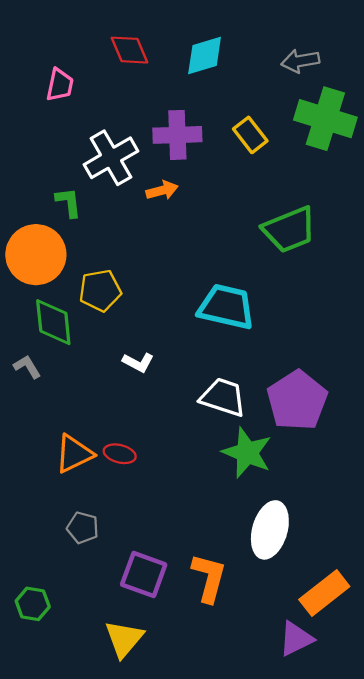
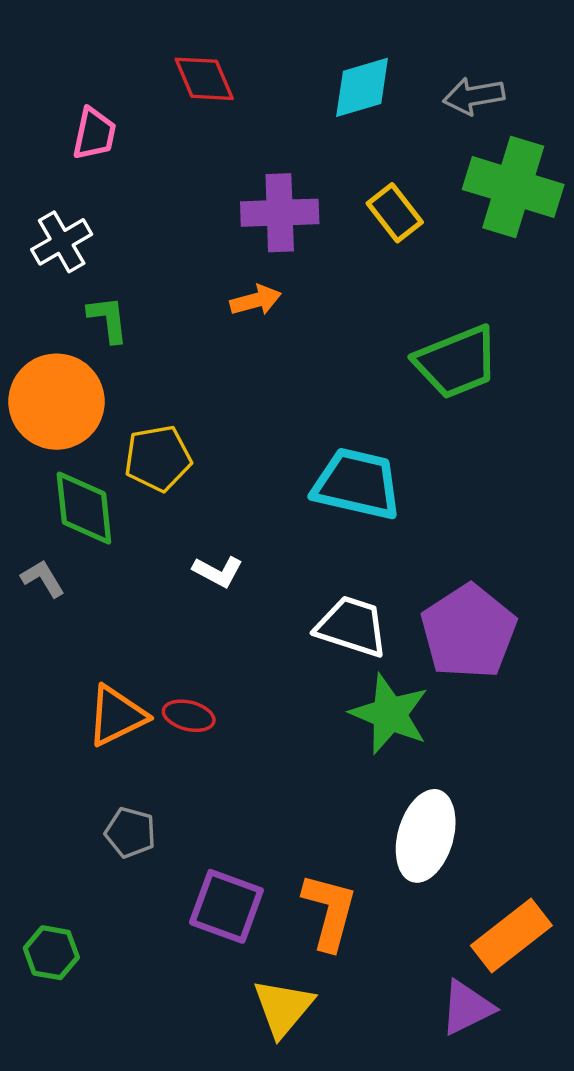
cyan diamond: (205, 55) -> (362, 87), moved
white cross: (111, 158) -> (62, 242), moved, size x0.7
yellow triangle: (124, 639) -> (283, 1008), moved

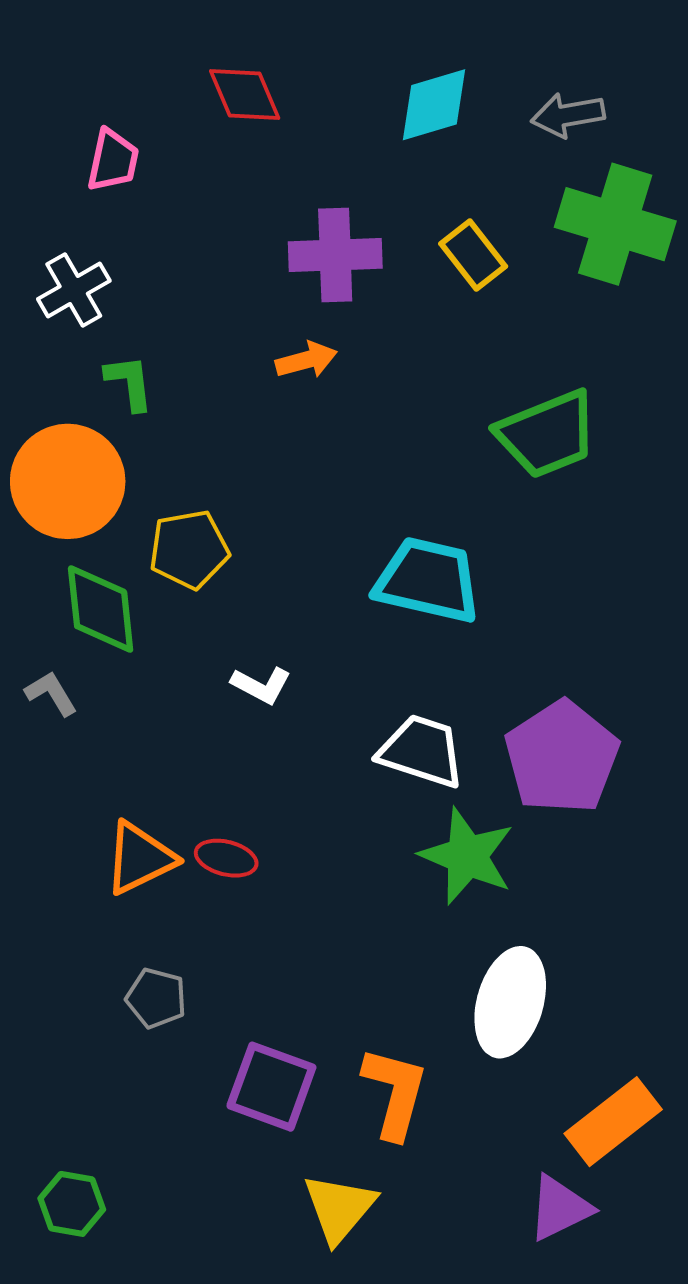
green hexagon: (51, 953) -> (72, 1204), moved

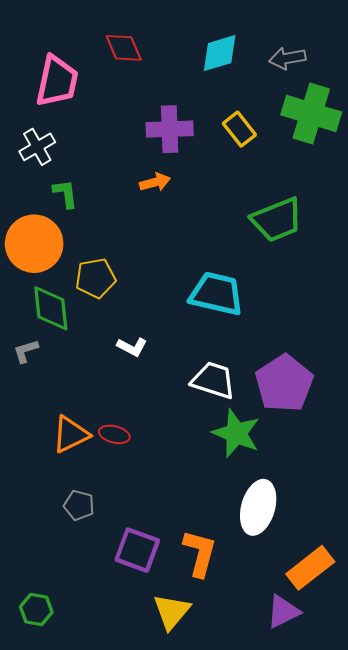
pink trapezoid: (113, 160) -> (57, 81), size x1.6
gray L-shape: (51, 693) -> (26, 351), turned -76

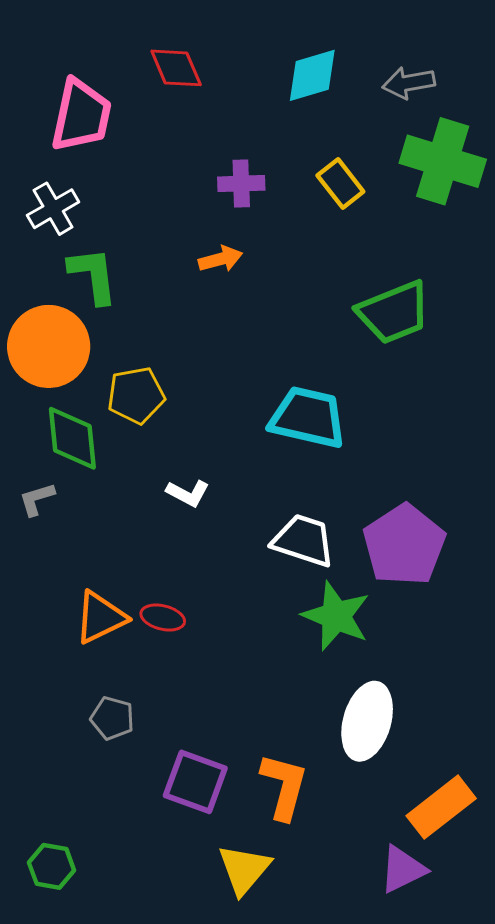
purple cross: (170, 129) -> (241, 184), size x0.7
green L-shape: (65, 194) -> (93, 275), size x1.4

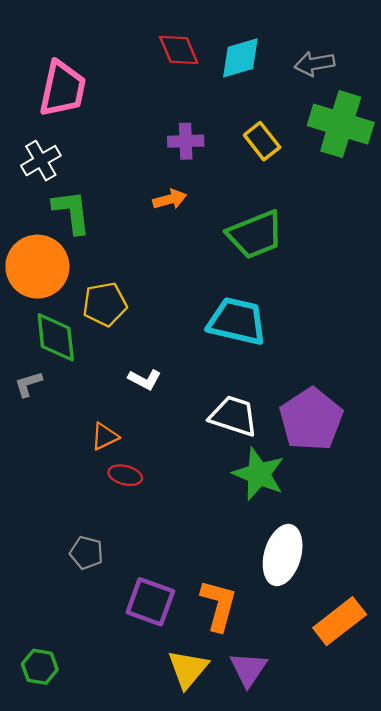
red diamond: (176, 68) -> (179, 50), moved
green trapezoid: (394, 312) -> (255, 235), moved
orange triangle: (100, 618) -> (105, 436), moved, size x0.7
purple triangle: (403, 869) -> (248, 669), moved, turned -30

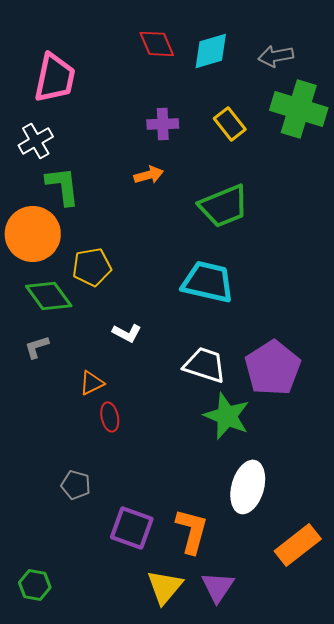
green diamond: (56, 337) -> (49, 296), turned -30
gray L-shape: (28, 384) -> (37, 347), moved
red ellipse: (125, 475) -> (110, 417), turned 64

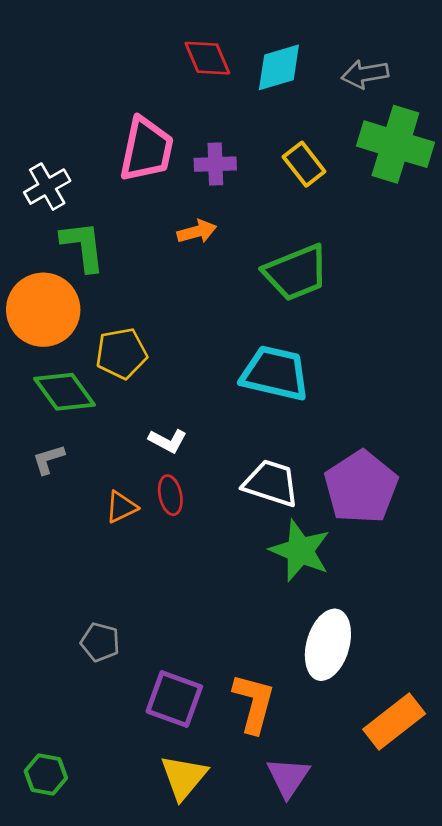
pink trapezoid: (55, 78) -> (147, 149), moved
red ellipse: (110, 417) -> (170, 495), moved
yellow triangle: (165, 587) -> (184, 777), moved

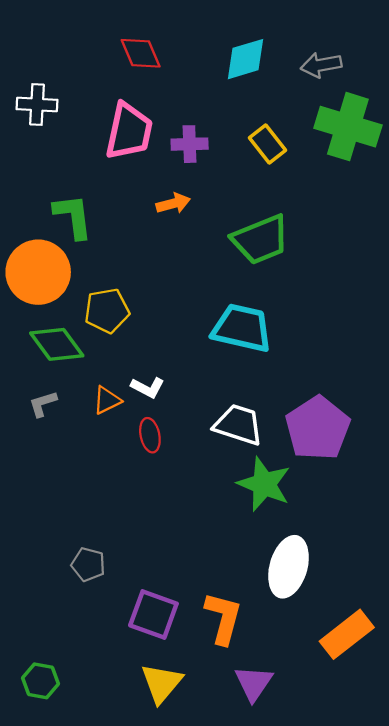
red diamond: (207, 58) -> (141, 53), moved
white cross: (47, 187) -> (37, 104), moved, turned 33
orange triangle: (121, 507) -> (107, 400), moved

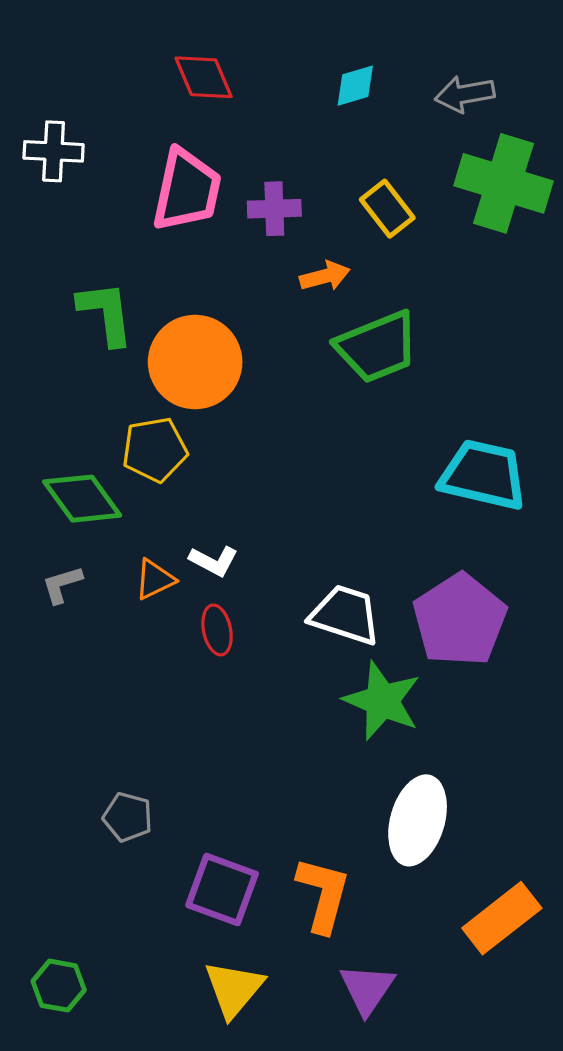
cyan diamond: (245, 59) -> (355, 86), size x0.7
orange arrow: (173, 203) -> (325, 276), moved
orange circle: (38, 272) -> (195, 362), moved
cyan trapezoid: (242, 328) -> (483, 475), moved

